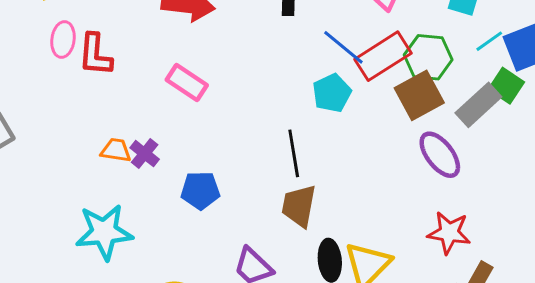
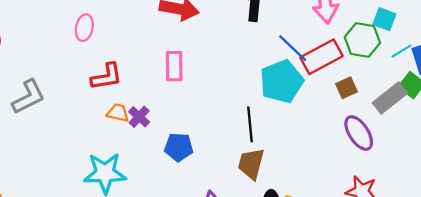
red L-shape: (95, 55) -> (107, 77), moved, turned -108
green hexagon: (428, 57) -> (362, 40), moved
pink rectangle: (187, 82) -> (174, 66), turned 52
cyan pentagon: (332, 93) -> (282, 81), size x1.5
brown square: (419, 95) -> (346, 88), size x0.6

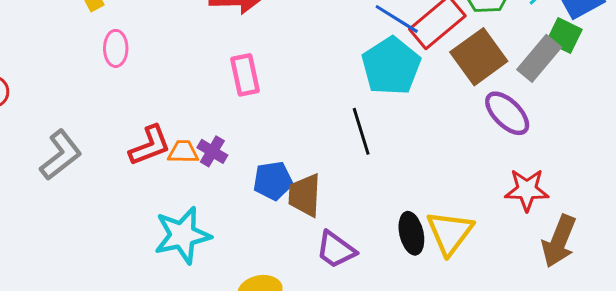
red L-shape: (107, 77) -> (150, 146), moved
brown square: (346, 88) -> (479, 57), size x1.8
brown trapezoid: (251, 164) -> (305, 195), moved

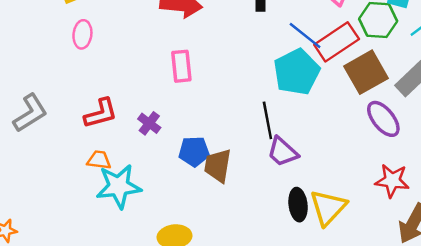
orange trapezoid: (183, 152) -> (99, 160), moved
purple trapezoid: (336, 250) -> (283, 152), moved

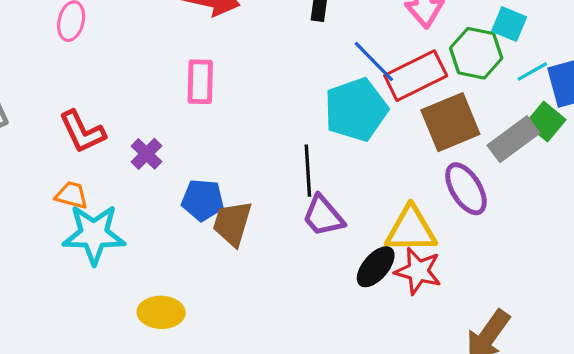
red L-shape: (101, 113) -> (82, 132), turned 72
red star: (392, 181) -> (418, 271), moved
black ellipse: (298, 205) -> (376, 267), moved, turned 40
yellow triangle: (328, 207) -> (411, 230), moved, turned 39

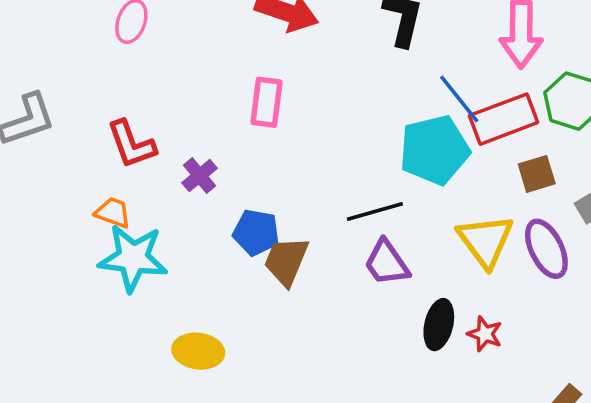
brown square: (450, 122) -> (537, 174), size x0.6
black line: (308, 171) -> (375, 212), turned 72
yellow triangle: (411, 230) -> (485, 241), moved, turned 48
black ellipse: (376, 267) -> (439, 325), turned -33
red star: (418, 271) -> (485, 334), size x0.7

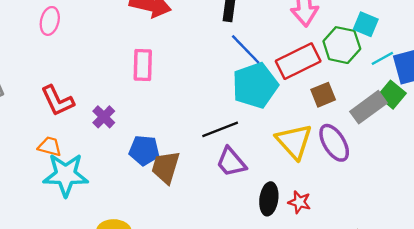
blue line: (459, 99) -> (246, 49), moved

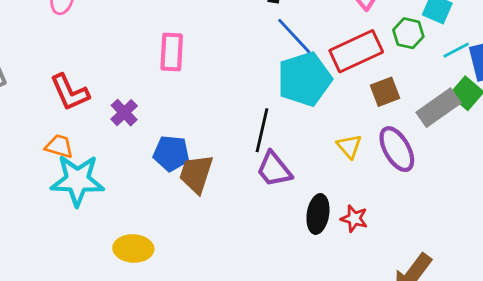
green hexagon: (342, 45) -> (408, 33), size x0.7
black line: (220, 129) -> (262, 130), turned -57
yellow triangle: (294, 141) -> (349, 146), size x0.6

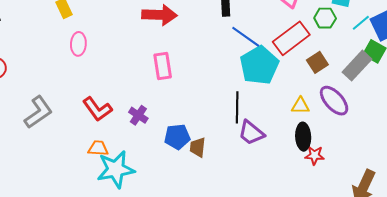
yellow triangle: (349, 146) -> (300, 106), turned -36
brown trapezoid: (196, 174) -> (198, 147), size x0.7
black ellipse: (318, 214) -> (303, 137), moved

